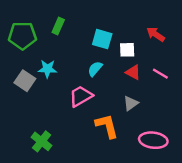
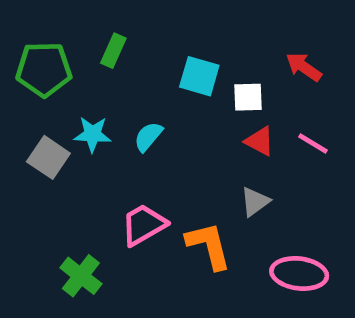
cyan semicircle: (95, 69) -> (148, 137), moved
pink trapezoid: (81, 96) -> (144, 225), moved

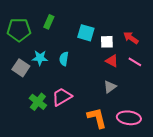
red arrow: (304, 67) -> (131, 38), moved
cyan semicircle: (148, 137) -> (64, 59), turned -32
orange L-shape: (209, 246) -> (97, 118), moved
green cross: (81, 276) -> (38, 102), moved

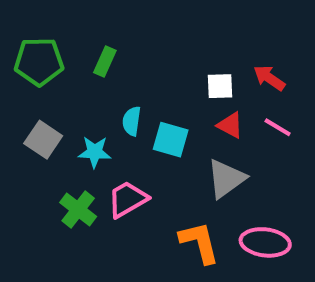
green rectangle: (49, 22) -> (105, 62), moved
cyan square: (86, 33) -> (171, 140), moved
cyan star: (40, 58) -> (95, 152), moved
gray triangle: (110, 87) -> (226, 179), size x1.5

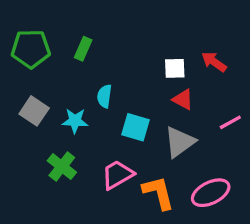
pink line: (278, 127) -> (230, 122), moved, turned -60
cyan square: (171, 140) -> (135, 127), moved
pink trapezoid: (127, 199) -> (117, 175), moved
pink ellipse: (265, 242) -> (211, 193), turned -33

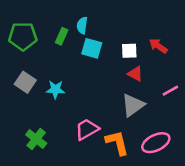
cyan semicircle: (104, 96) -> (82, 25), moved
cyan square: (135, 127) -> (92, 48), moved
green cross: (62, 167) -> (36, 139), moved

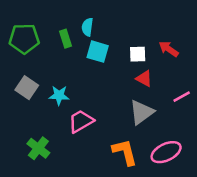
green rectangle: (62, 36) -> (65, 39), turned -42
pink trapezoid: (87, 129) -> (81, 121), moved

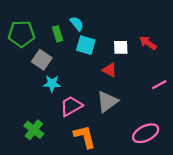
cyan semicircle: (87, 27) -> (77, 24), turned 133
red triangle: (144, 79) -> (110, 70), moved
gray square: (27, 88) -> (42, 60), moved
gray triangle: (142, 112) -> (107, 102), moved
orange L-shape: (125, 152) -> (85, 137), moved

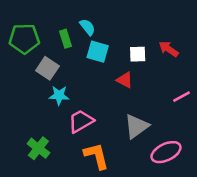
gray triangle: (107, 102) -> (136, 126), moved

